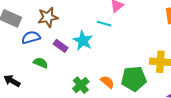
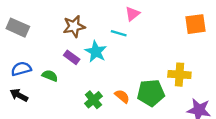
brown star: (48, 17) -> (74, 26), moved
blue semicircle: (31, 37) -> (21, 69), moved

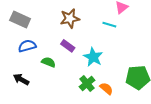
cyan star: (96, 52) -> (93, 57), moved
blue semicircle: (21, 69) -> (27, 46), moved
orange semicircle: (122, 96) -> (106, 89), moved

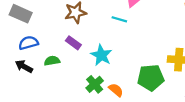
green semicircle: (48, 62) -> (52, 61), turned -32
black arrow: (21, 79) -> (24, 66), moved

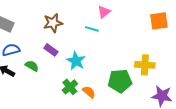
green semicircle: (52, 61) -> (32, 66), turned 40

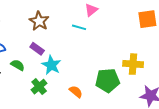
brown star: (53, 23) -> (39, 21), turned -30
cyan star: (76, 61) -> (51, 65), moved
green cross: (70, 87) -> (39, 87), moved

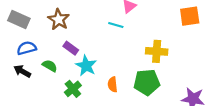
brown star: (39, 21) -> (59, 19), moved
yellow cross: (133, 64) -> (157, 51), moved
orange semicircle: (76, 92) -> (113, 84), moved, turned -136

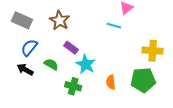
blue semicircle: (27, 48) -> (29, 48), turned -36
green cross: (73, 89) -> (73, 86), turned -35

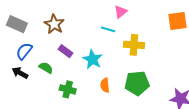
yellow cross: (153, 51) -> (134, 45), moved
cyan star: (86, 64) -> (93, 59), moved

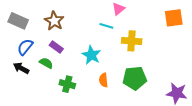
purple rectangle: (66, 51) -> (56, 47), moved

